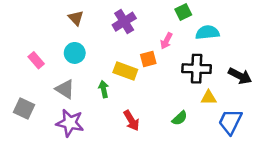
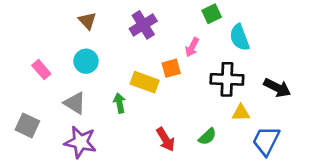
cyan semicircle: (207, 32) -> (240, 37), turned -105
red arrow: (131, 121) -> (166, 139), moved

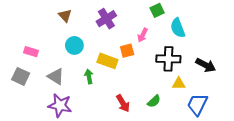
cyan circle: (86, 61) -> (74, 45), moved
pink rectangle: (41, 70) -> (31, 52), turned -32
gray square: (27, 125) -> (21, 76), moved

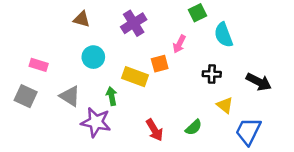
brown triangle: (65, 15) -> (82, 19), turned -32
black cross: (168, 59) -> (212, 74), size x0.6
yellow triangle: (179, 84) -> (225, 105), turned 40
purple star: (60, 105) -> (96, 122), moved

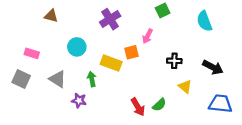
brown triangle: (82, 19) -> (51, 16), moved
cyan semicircle: (224, 35) -> (204, 21), moved
purple star: (96, 122) -> (79, 100), size x0.6
red arrow: (155, 130) -> (138, 107), moved
blue trapezoid: (248, 131) -> (220, 104), moved, turned 70

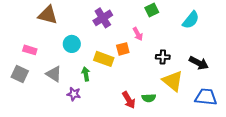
brown triangle: (51, 16) -> (48, 15), size x1.5
cyan semicircle: (204, 21) -> (191, 20), turned -120
pink arrow: (148, 36) -> (138, 34), turned -56
yellow triangle: (185, 87) -> (173, 81), size x1.6
green semicircle: (159, 105) -> (149, 98), turned 40

